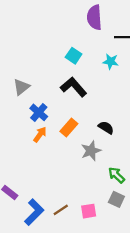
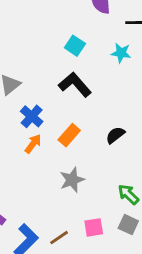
black semicircle: (106, 128) -> (115, 135), turned -70
gray star: (91, 151) -> (72, 180), moved
pink square: (89, 211) -> (94, 227), moved

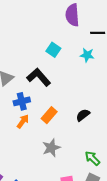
black L-shape: (75, 85) -> (39, 77), moved
blue cross: (32, 116) -> (22, 101), turned 35

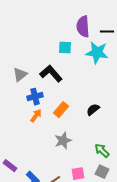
purple semicircle: (72, 15) -> (83, 27), moved
cyan square: (53, 50) -> (65, 48), turned -32
cyan star: (87, 55) -> (97, 53), size x1.6

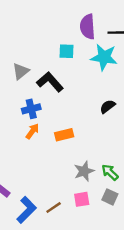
gray triangle: (20, 75) -> (21, 71), moved
orange rectangle: (61, 110) -> (64, 135), moved, turned 35
black semicircle: (93, 110) -> (108, 107), moved
gray star: (63, 141) -> (84, 171), moved

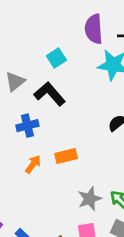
cyan square: (66, 51) -> (56, 58), moved, turned -35
orange arrow: (32, 131) -> (33, 164), moved

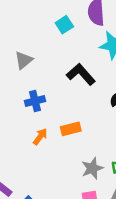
cyan square: (56, 58) -> (64, 25), moved
black L-shape: (50, 94) -> (81, 74), moved

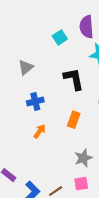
black L-shape: (81, 74) -> (74, 79), turned 30
orange rectangle: (71, 129) -> (74, 120), moved, turned -56

